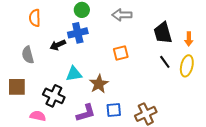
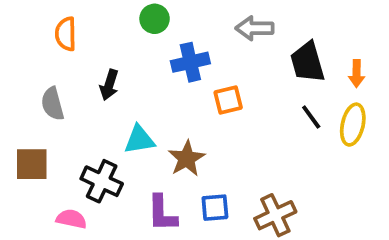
gray arrow: (122, 15) -> (255, 28), moved
blue cross: (78, 33) -> (190, 62), moved
black arrow: (58, 45) -> (109, 85), turned -49
purple L-shape: (86, 113) -> (162, 213), turned 105

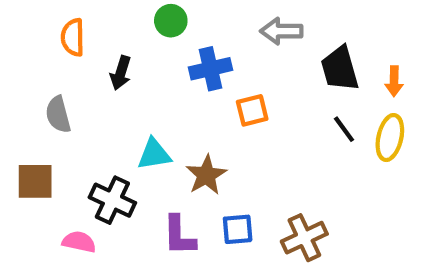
black arrow: (109, 85) -> (121, 73), moved

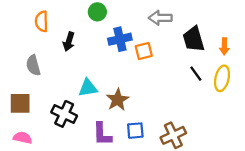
orange square: (252, 110) -> (144, 51), moved
pink semicircle: (79, 242) -> (23, 138), moved

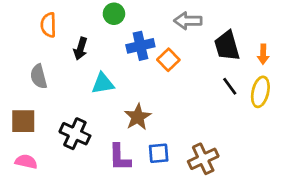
orange square: (144, 51) -> (168, 60), turned -30
cyan triangle: (88, 88) -> (103, 83), moved

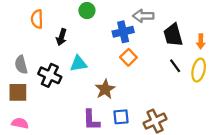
blue cross: (140, 46) -> (123, 32), moved
orange square: (168, 60) -> (128, 57), moved
gray semicircle: (39, 77) -> (21, 65), moved
black cross: (75, 134) -> (50, 75), moved

